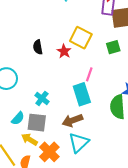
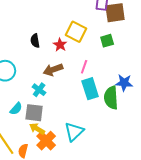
cyan rectangle: (82, 94) -> (90, 89), moved
brown arrow: (72, 120) -> (53, 70), moved
yellow arrow: (29, 139) -> (37, 129), moved

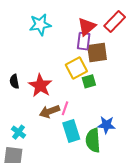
yellow square: (76, 32) -> (76, 68), moved, turned 35
red star: (60, 45) -> (40, 86), size x1.6
brown arrow: (53, 70) -> (50, 111), moved

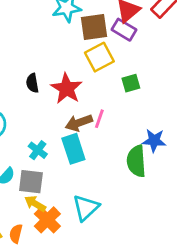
purple rectangle: (84, 41) -> (124, 30), turned -66
brown square: (97, 53) -> (94, 27), moved
yellow square: (76, 68) -> (99, 57), moved
cyan rectangle: (71, 131) -> (73, 149), moved

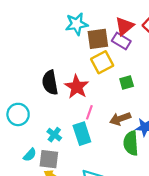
black semicircle: (32, 83) -> (50, 83), size x1.6
pink line: (99, 119) -> (89, 112), moved
brown arrow: (79, 123) -> (120, 119), moved

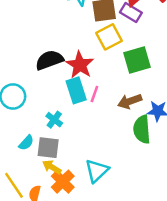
black semicircle: (50, 83) -> (49, 60), turned 80
green square: (127, 83) -> (137, 60), size x1.6
cyan rectangle: (82, 134) -> (76, 90), moved

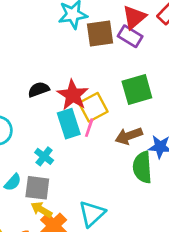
yellow square: (109, 37) -> (93, 107), moved
black semicircle: (49, 60) -> (39, 89), size x0.7

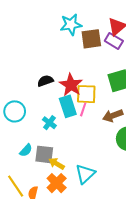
yellow square: (93, 107) -> (86, 94), turned 30
cyan cross: (44, 156) -> (49, 123), moved
yellow arrow: (41, 210) -> (57, 164), moved

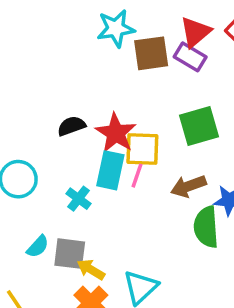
cyan rectangle: (68, 106) -> (110, 170), turned 30

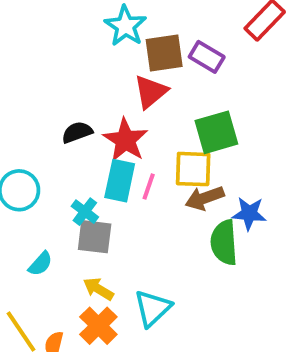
cyan star: (116, 28) -> (125, 26), turned -30
red triangle: (195, 32) -> (151, 92), moved
yellow square: (142, 149) -> (193, 169), moved
gray square: (70, 254) -> (95, 237), moved

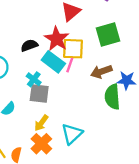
black semicircle: (77, 132) -> (29, 45), moved
yellow square: (193, 169) -> (73, 49), moved
cyan rectangle: (120, 181) -> (53, 62), turned -65
yellow arrow: (98, 289) -> (41, 123), turned -84

